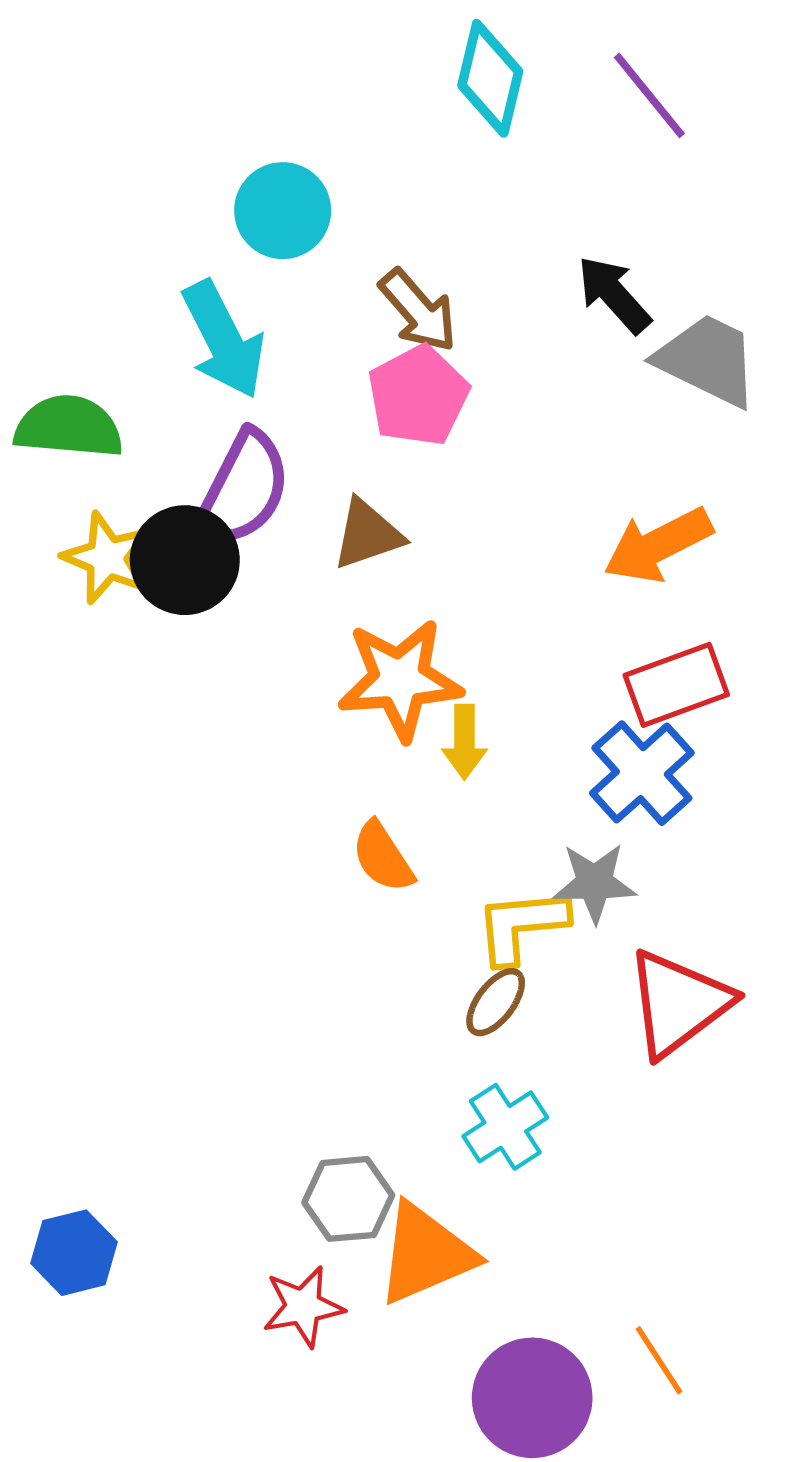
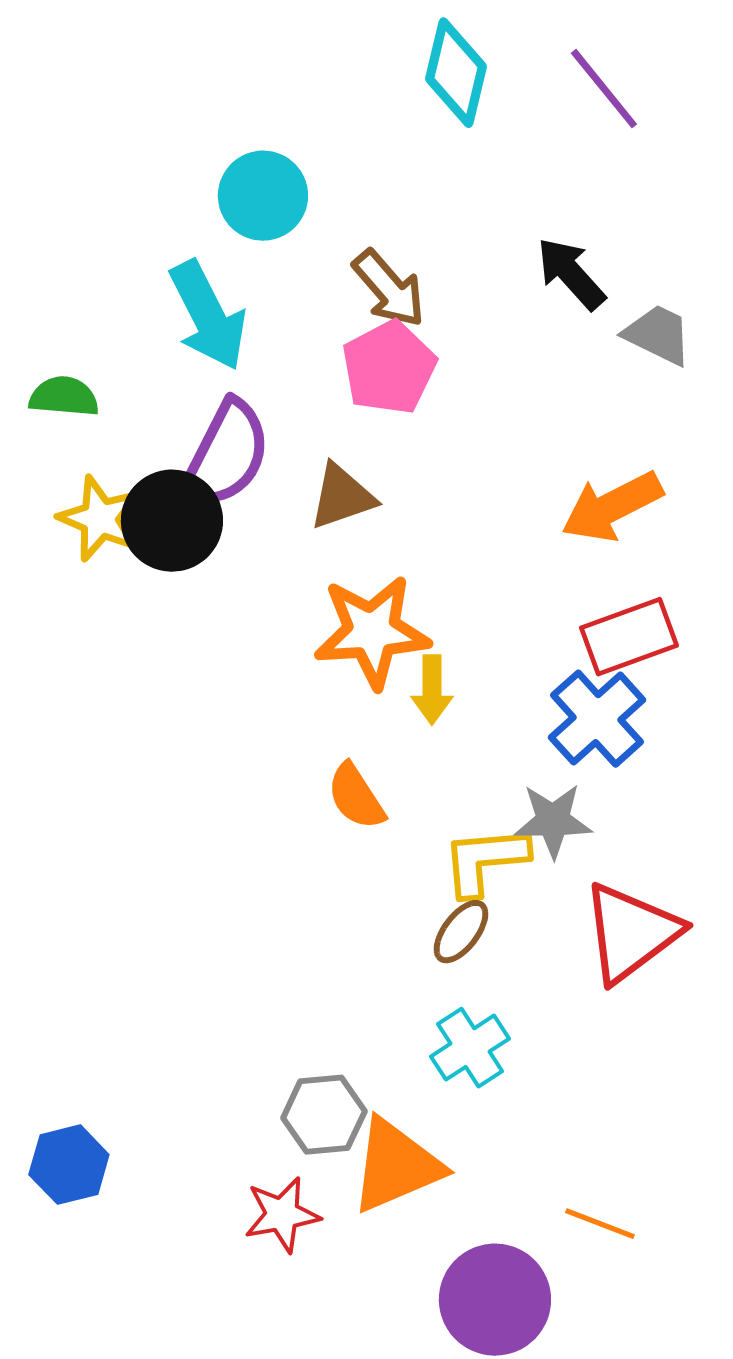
gray trapezoid: (707, 360) -> (658, 335), size x0.7
green semicircle: (69, 427) -> (64, 397), size x0.7
orange line: (659, 1360) -> (600, 1224), moved, turned -36

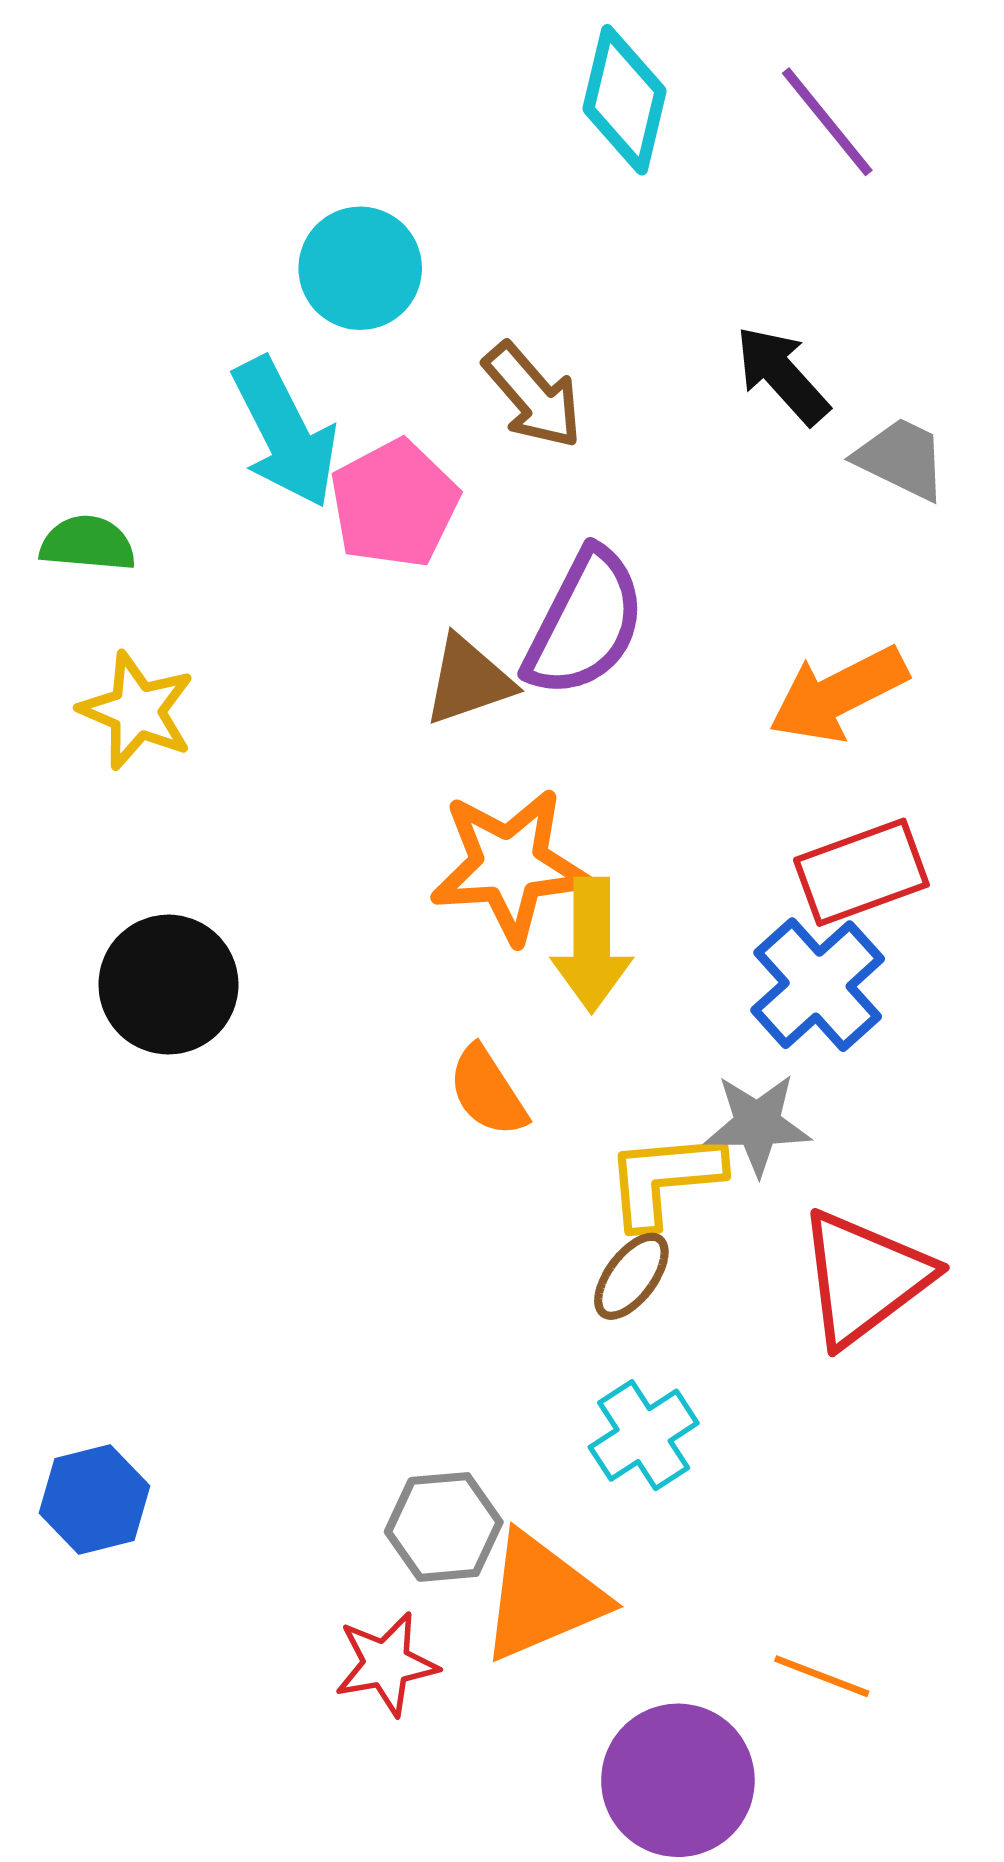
pink pentagon: (389, 368) -> (394, 504), moved
purple semicircle: (226, 455) -> (585, 623), moved
black circle: (172, 521) -> (168, 985), moved
yellow arrow: (432, 690) -> (592, 945), size x1.4
blue hexagon: (69, 1165) -> (95, 1500), moved

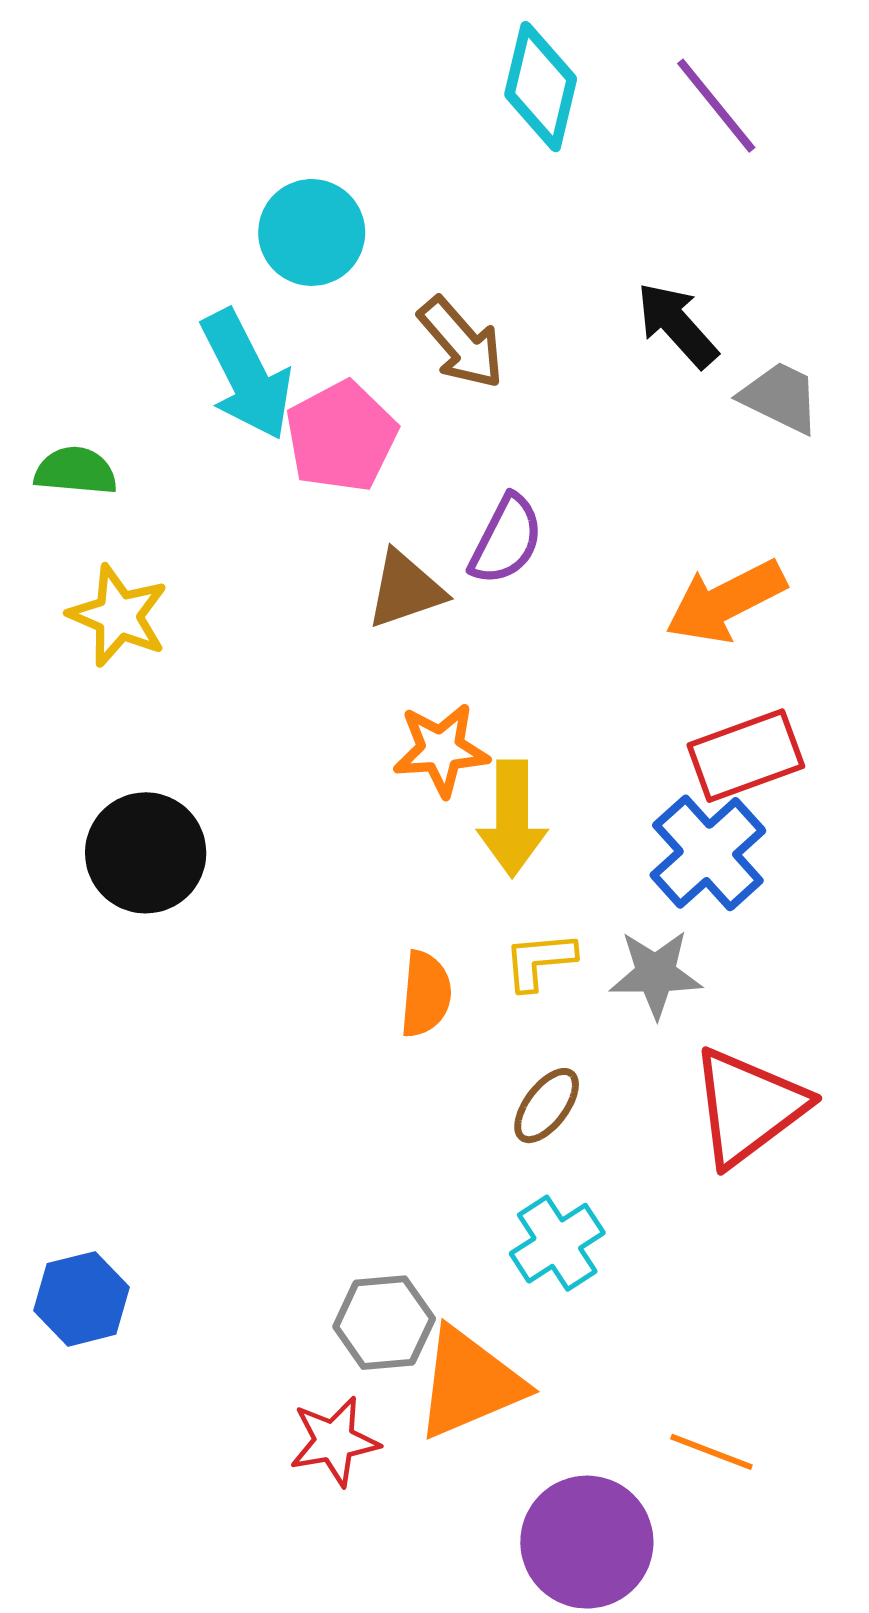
purple semicircle: (585, 623) -> (506, 540), size x0.7
orange star: (509, 865) -> (441, 750), size x0.7
orange semicircle: (488, 1091) -> (426, 994), moved, turned -142
yellow L-shape: (664, 1179) -> (539, 961), moved, size x0.7

